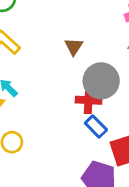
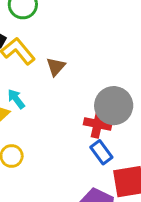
brown triangle: (74, 47) -> (56, 67), moved

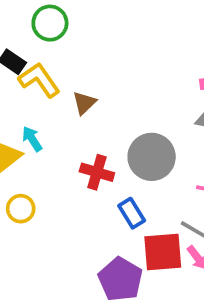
red cross: (98, 124) -> (97, 172), moved

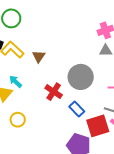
red cross: (97, 172) -> (54, 92), turned 30

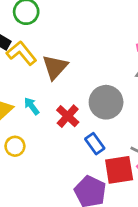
brown triangle: (39, 56) -> (55, 67), size x1.5
cyan arrow: (16, 82) -> (32, 106), moved

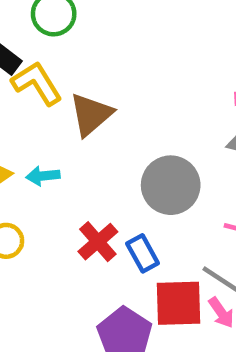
cyan arrow: (32, 106) -> (43, 176), turned -66
red cross: (68, 116) -> (98, 242), moved

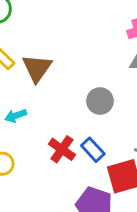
gray circle: (171, 185) -> (100, 101), size x0.7

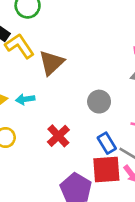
blue rectangle: (93, 150) -> (107, 143), moved

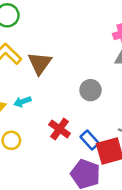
blue rectangle: (107, 143) -> (90, 140), moved

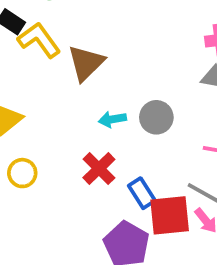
cyan arrow: (22, 102) -> (112, 119), moved

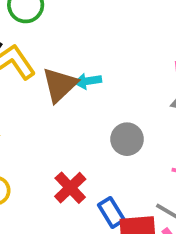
cyan arrow: (112, 119) -> (88, 81), moved

